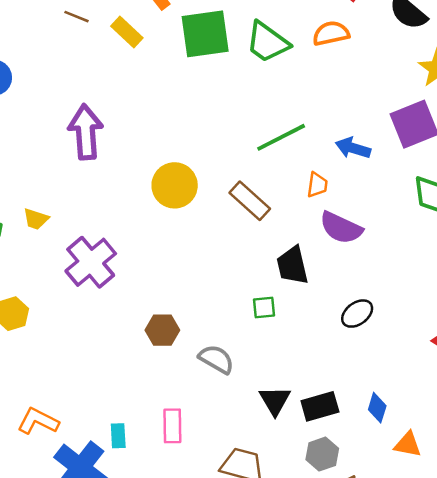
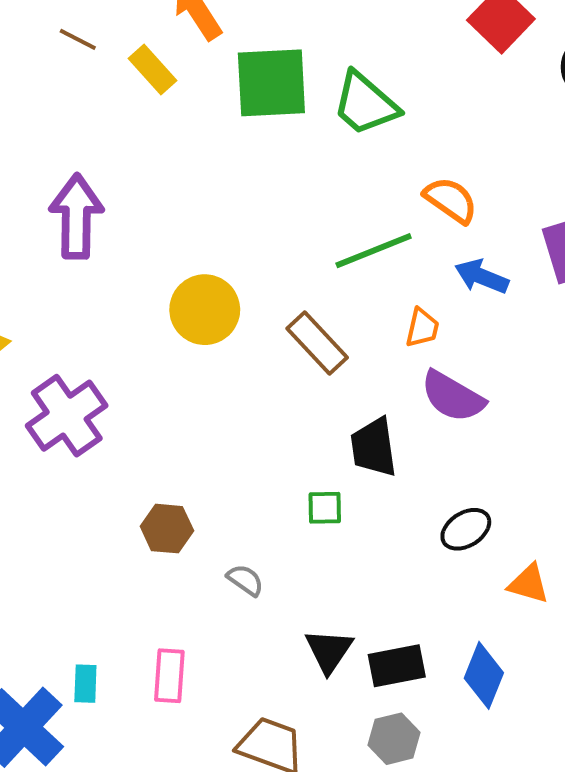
orange semicircle: (331, 33) -> (451, 200), moved, turned 42
gray semicircle: (216, 359) -> (245, 580), size x0.7
blue diamond: (377, 408) -> (484, 675), size x1.4
orange triangle: (408, 444) -> (529, 584), moved

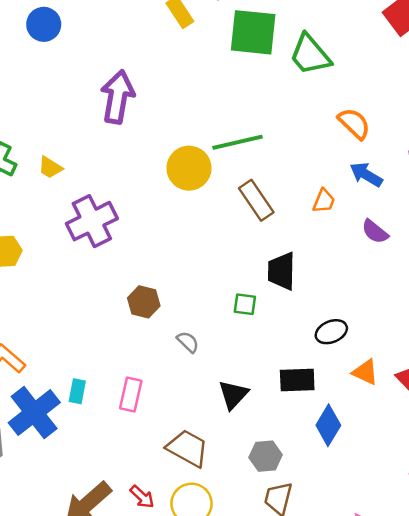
green line: (374, 251) -> (237, 142), moved
purple semicircle: (453, 396) -> (375, 232), moved, size x0.7
black rectangle: (397, 666) -> (297, 380), moved

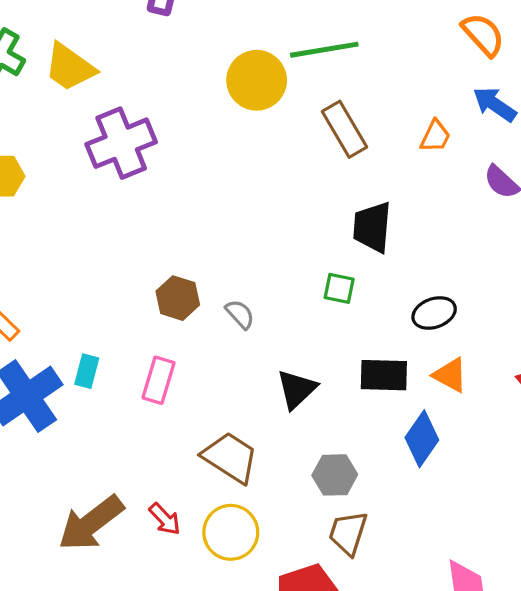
yellow trapezoid: (50, 167) -> (70, 67), size x1.6
brown hexagon: (144, 302) -> (178, 298), moved
green square: (245, 304) -> (339, 288), moved
orange triangle: (365, 372) -> (450, 375), moved

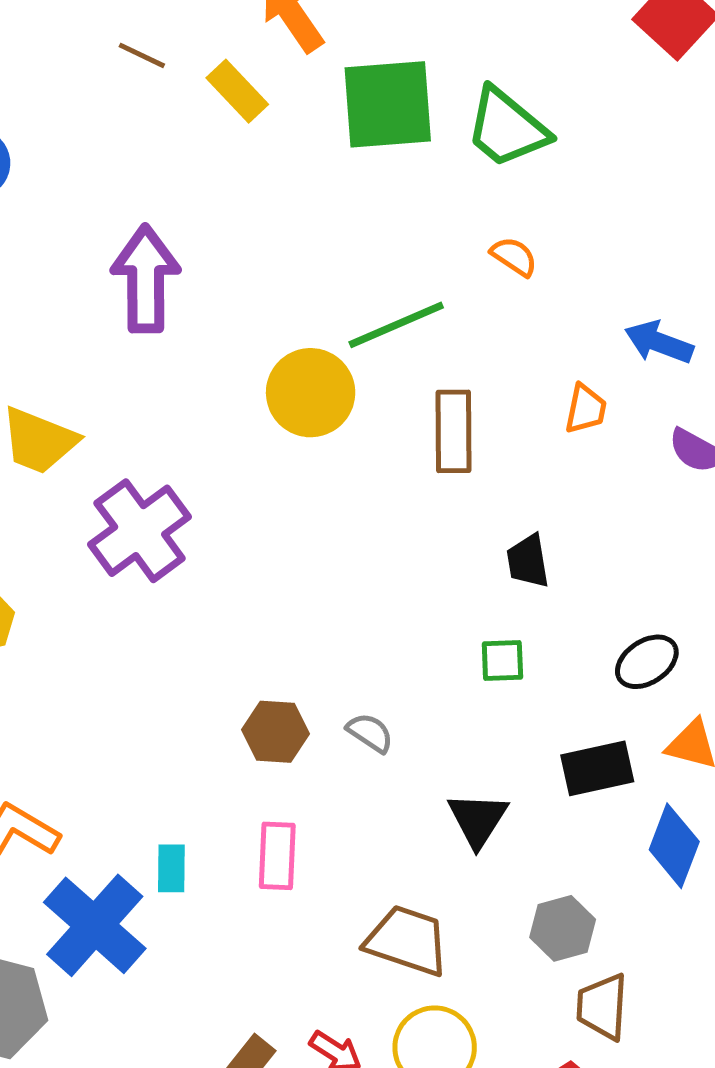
orange semicircle: (483, 35) -> (514, 257), moved, size x0.7
brown rectangle: (344, 129) -> (453, 431), turned 44
black trapezoid: (372, 227) -> (528, 561), size x0.7

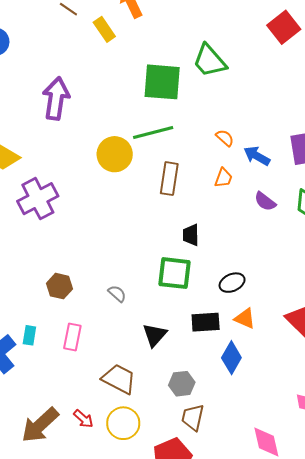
green square: (388, 104) -> (162, 82), moved
orange semicircle: (514, 257) -> (225, 138), moved
green square: (502, 661) -> (175, 273), size x1.8
brown hexagon: (275, 732) -> (60, 286), moved

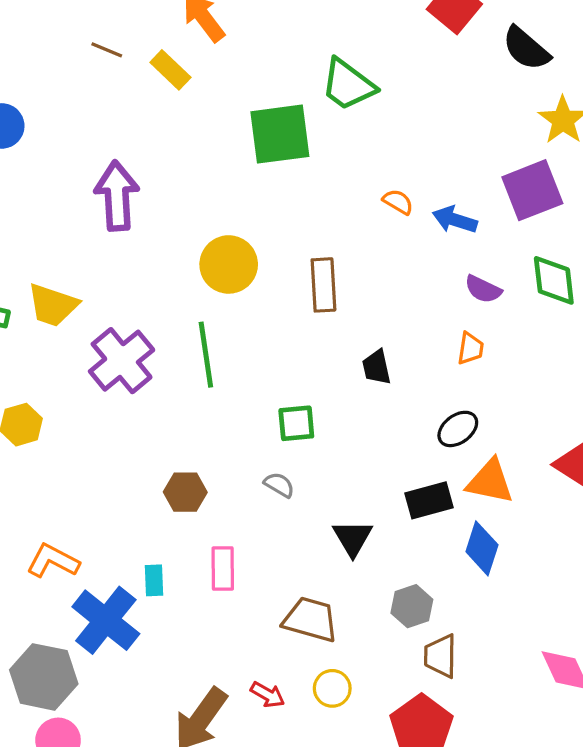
green line: (153, 133) -> (206, 355), moved, turned -72
orange trapezoid: (223, 178) -> (470, 348), moved
green square: (175, 273) -> (296, 423), moved, size x0.7
orange triangle: (245, 318) -> (490, 482), size x1.4
yellow circle: (123, 423) -> (332, 688), size x0.7

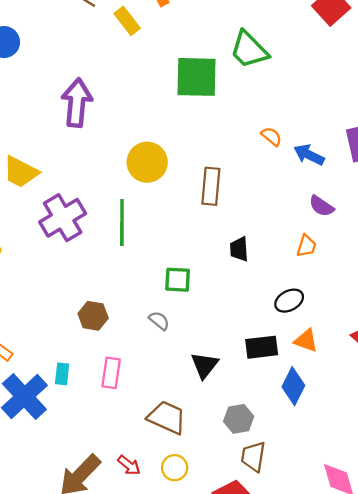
orange triangle: (490, 482) -> (306, 341), size x0.7

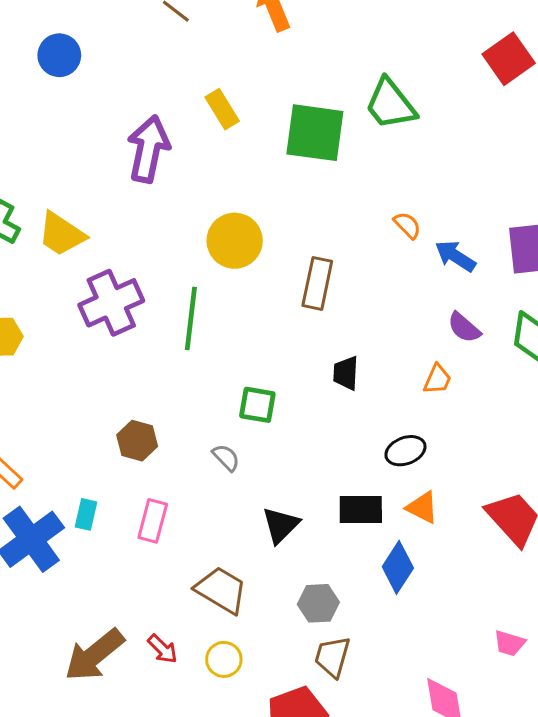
yellow rectangle: (127, 21) -> (222, 109), moved

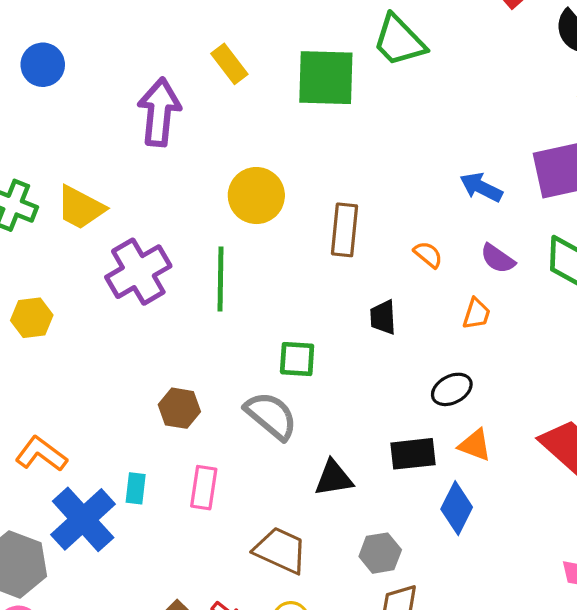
blue circle: (59, 55) -> (43, 65), moved
orange semicircle: (407, 225) -> (428, 255), moved
gray semicircle: (226, 457) -> (271, 416), size x1.8
black triangle: (281, 525) -> (334, 478), turned 42

